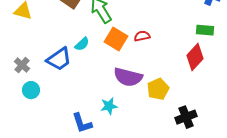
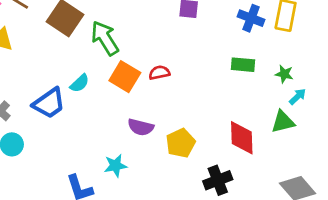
red diamond: (195, 57) -> (242, 138), moved, turned -44
purple semicircle: (128, 77) -> (141, 127), size x0.7

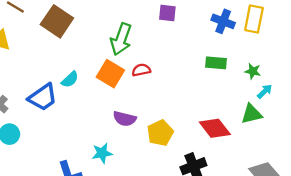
green arrow: (105, 38) -> (121, 39), moved, turned -128
red diamond: (242, 138) -> (215, 128), turned -36

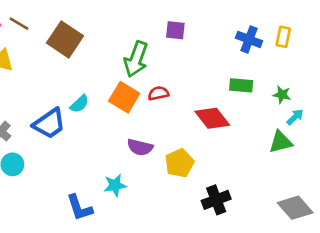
purple square: (167, 13) -> (175, 30), moved
yellow rectangle: (254, 19) -> (283, 37), size x0.7
red diamond: (215, 128) -> (212, 118), moved

